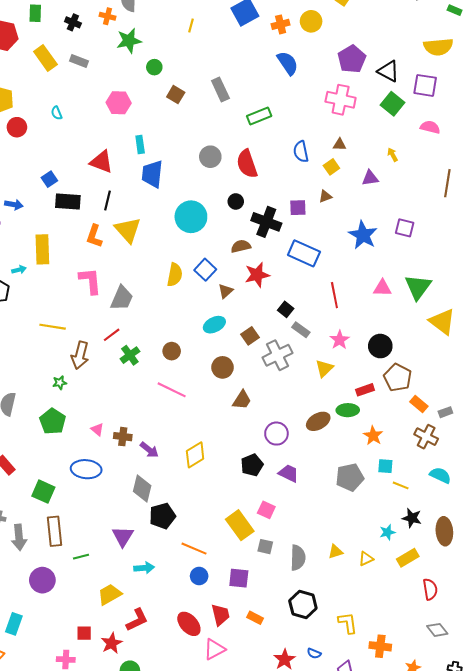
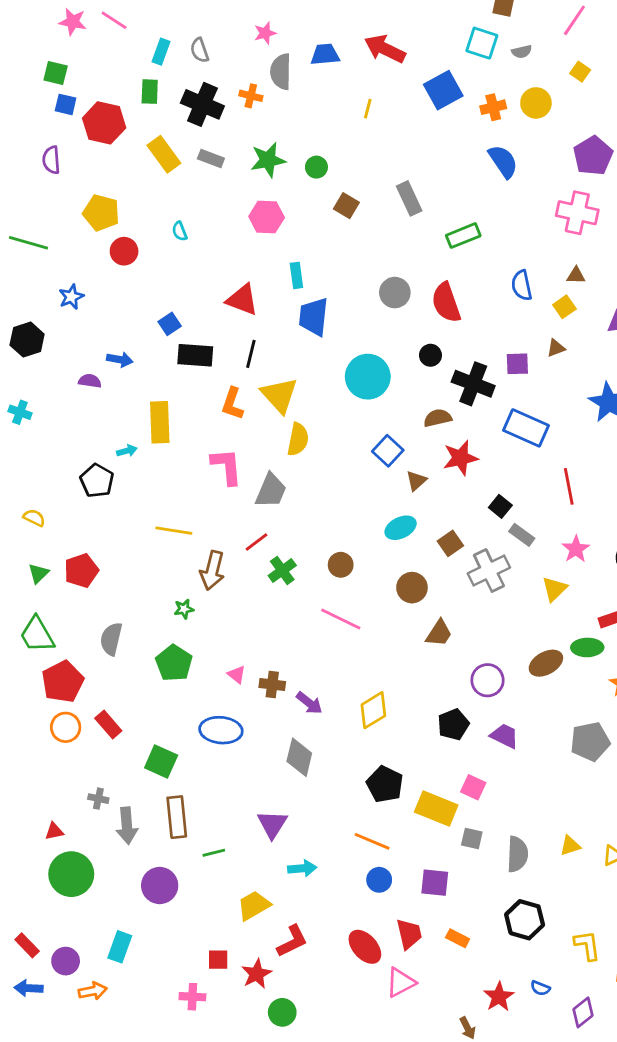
black cross: (73, 22) -> (202, 104), size x1.8
green star: (129, 41) -> (268, 160), moved
yellow semicircle: (175, 275) -> (298, 439), moved
black pentagon: (162, 516) -> (385, 784), moved, turned -30
yellow rectangle: (240, 525) -> (436, 809), turned -32

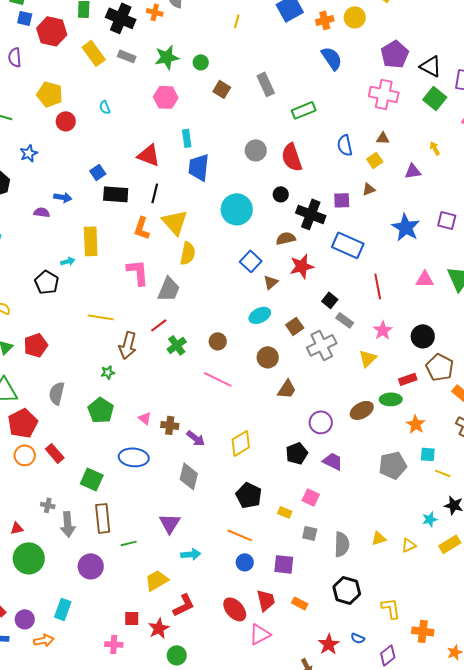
yellow rectangle: (436, 809) -> (285, 512), size x0.5

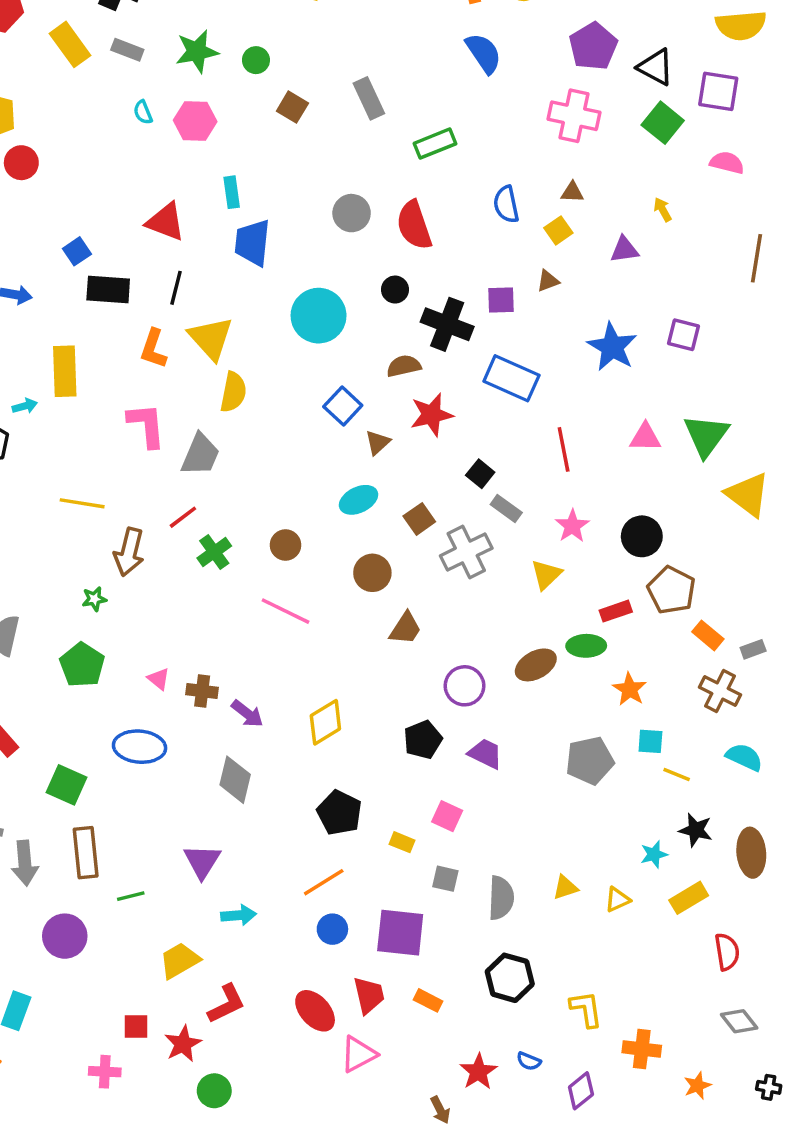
cyan semicircle: (105, 107) -> (143, 112), moved
orange line: (240, 535) -> (324, 882), turned -55
purple square: (284, 564) -> (400, 933), size x1.4

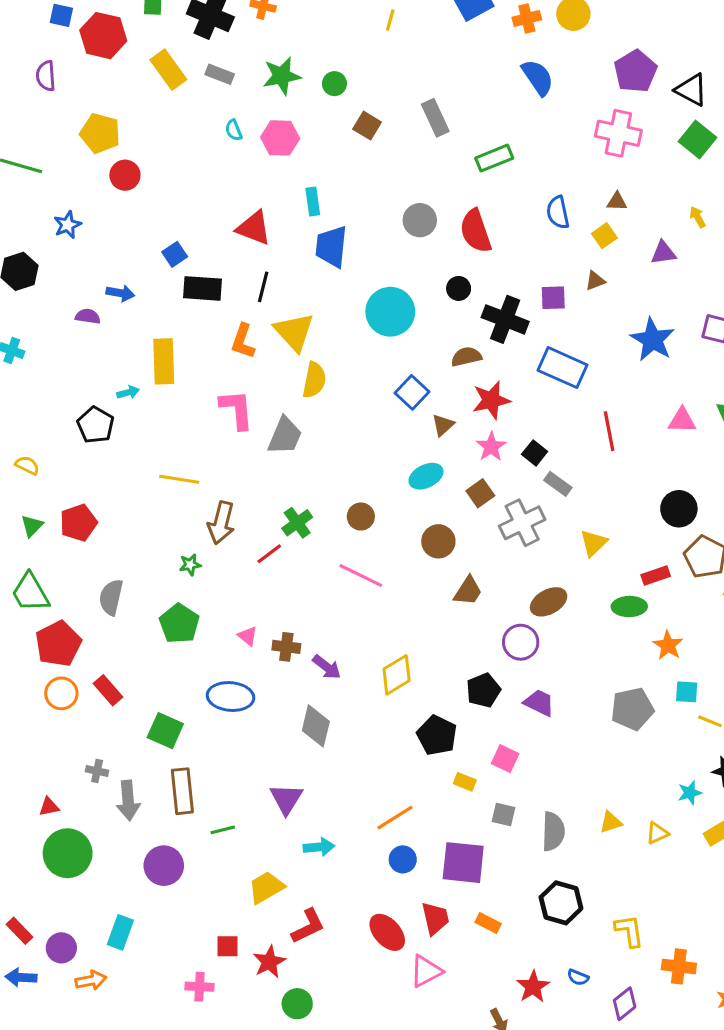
red line: (183, 517) -> (269, 554), moved
pink star: (572, 526) -> (491, 447), moved
brown ellipse: (536, 665) -> (549, 602), moved
black pentagon: (339, 813) -> (437, 735), moved

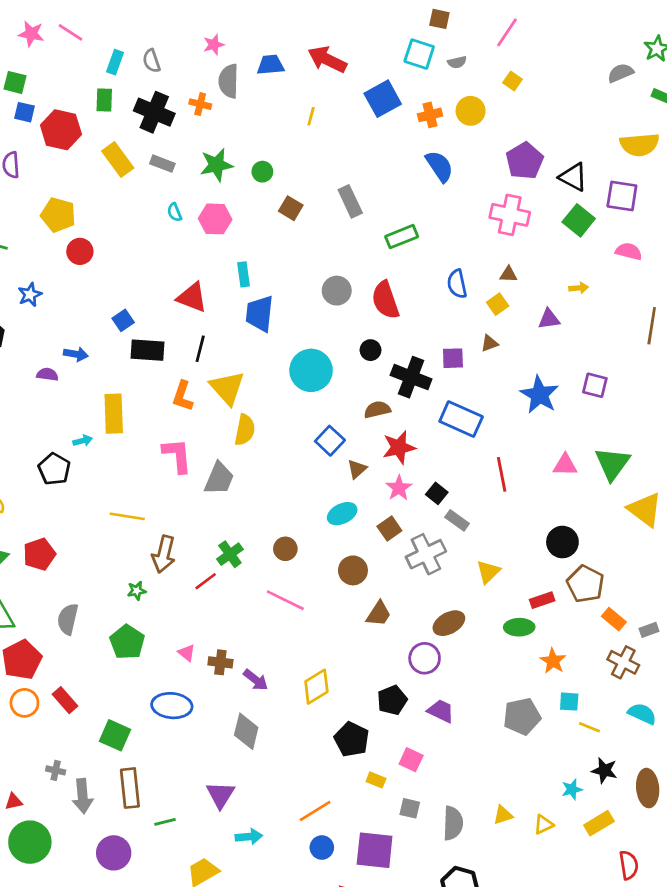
yellow arrow: (698, 217) -> (579, 288), turned 114

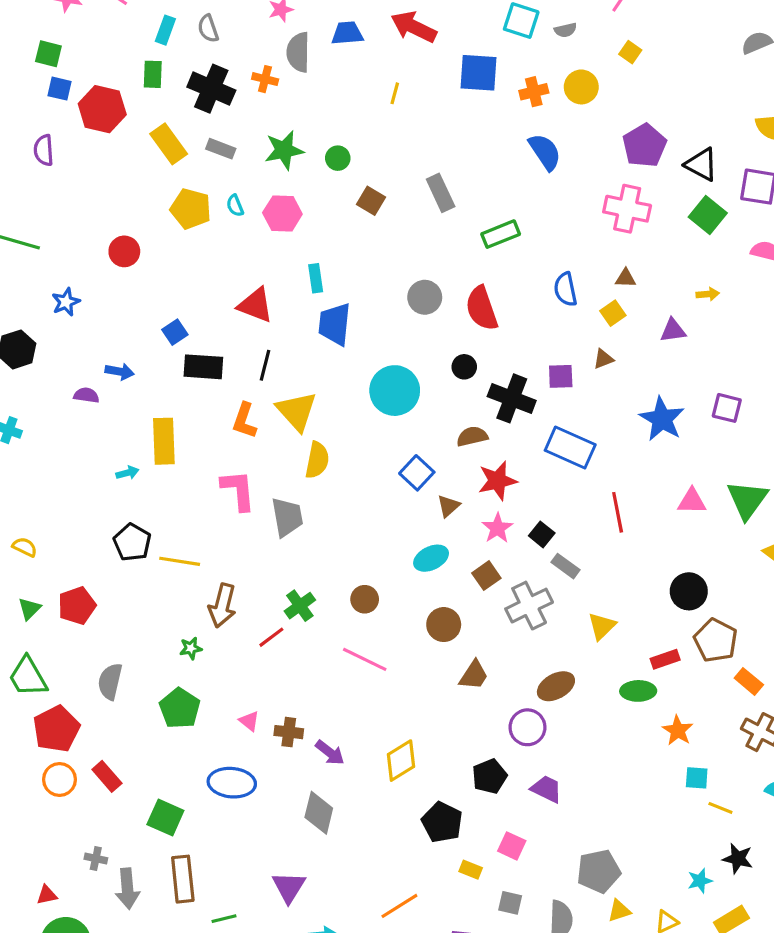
blue square: (383, 99) -> (478, 73), turned 33
yellow pentagon: (58, 215) -> (191, 209), moved
black pentagon: (54, 469) -> (132, 542), moved
gray trapezoid: (219, 478) -> (287, 517), turned -33
gray pentagon: (522, 716) -> (599, 871), moved

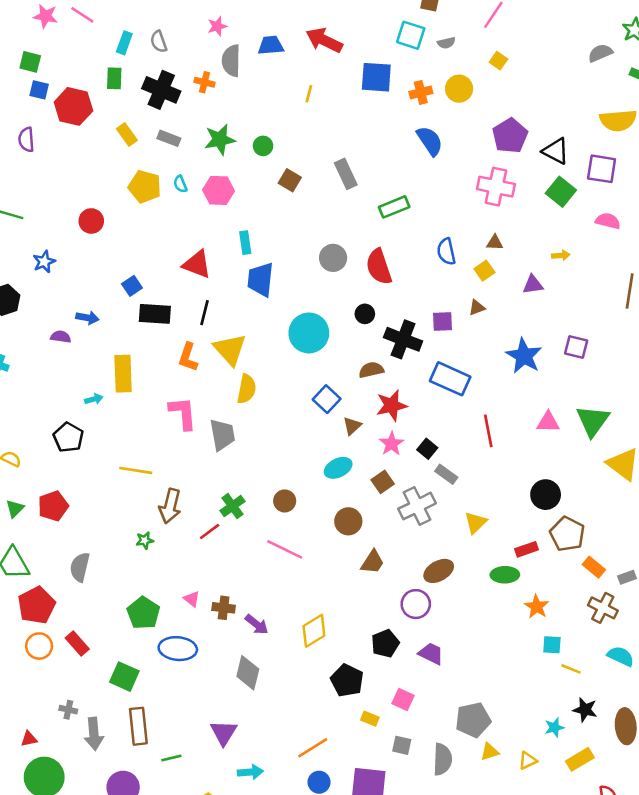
yellow rectangle: (169, 144) -> (127, 134), size x0.7
black pentagon: (132, 542) -> (68, 437), moved
green pentagon: (180, 708) -> (143, 613), moved

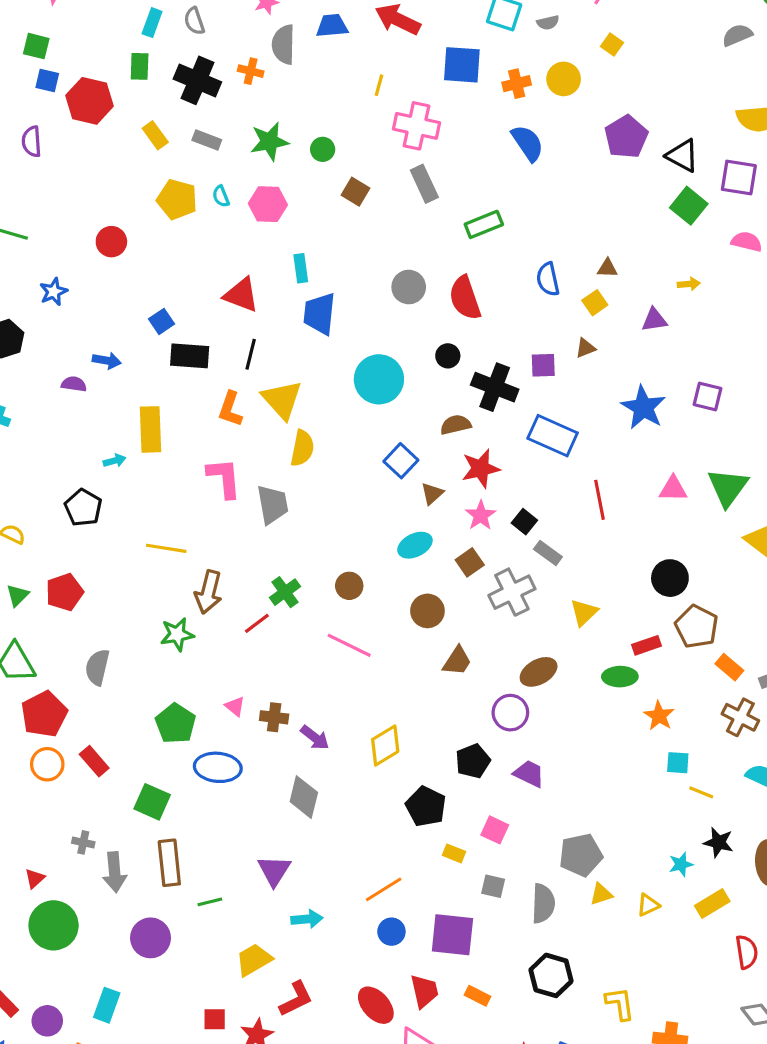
pink cross: (496, 187) -> (416, 126), moved
green star: (145, 540) -> (177, 634), size x1.5
red triangle: (29, 739) -> (35, 878), turned -30

